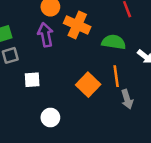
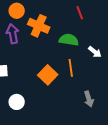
gray arrow: (127, 99) -> (89, 99), moved

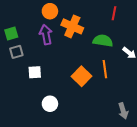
red line: (80, 13) -> (114, 13), turned 32
gray arrow: (89, 99) -> (123, 111), moved

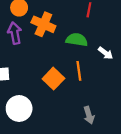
white circle: (50, 104) -> (19, 108), size x1.5
gray arrow: (123, 111) -> (89, 115), moved

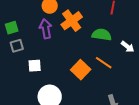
orange cross: (43, 24) -> (72, 21), turned 30
orange line: (79, 71) -> (104, 63), turned -48

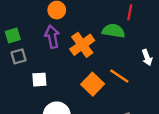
orange cross: (72, 21) -> (82, 45), moved
green semicircle: (102, 35) -> (113, 31), moved
white arrow: (128, 47) -> (147, 58), turned 32

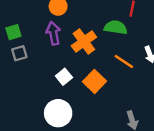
orange line: (119, 76) -> (124, 61), moved
white square: (39, 80) -> (64, 77), moved, turned -35

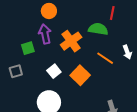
green square: (13, 32) -> (28, 48), moved
gray square: (19, 53) -> (16, 71), moved

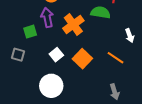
orange line: (105, 58) -> (116, 58), moved
gray square: (16, 71) -> (18, 55), turned 32

